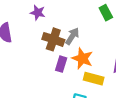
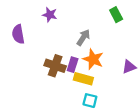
brown cross: (53, 39) -> (55, 66), moved
yellow rectangle: (94, 79) -> (83, 79), moved

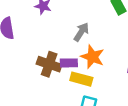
purple rectangle: (73, 65) -> (69, 63), turned 72

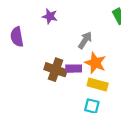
yellow rectangle: (81, 79) -> (98, 84), moved

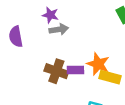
gray arrow: (85, 40) -> (59, 29), moved, turned 48
yellow rectangle: (98, 84) -> (110, 77), moved

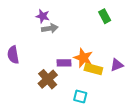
purple semicircle: (16, 37) -> (13, 55), moved
brown cross: (56, 71) -> (48, 79), moved, turned 30

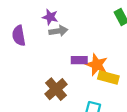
purple semicircle: (13, 55) -> (19, 36), moved
purple rectangle: (64, 63) -> (79, 60), moved

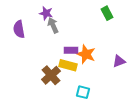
gray arrow: (58, 31) -> (53, 25), turned -105
yellow rectangle: (108, 77) -> (68, 65), moved

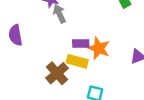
purple semicircle: (19, 29) -> (15, 35), moved

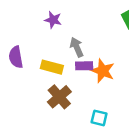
gray arrow: (59, 14) -> (77, 47), moved
yellow rectangle: (77, 61) -> (52, 67), moved

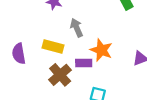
purple semicircle: (16, 57) -> (19, 54), moved
purple rectangle: (84, 66) -> (84, 63), moved

